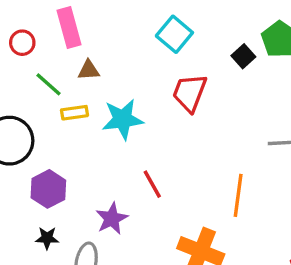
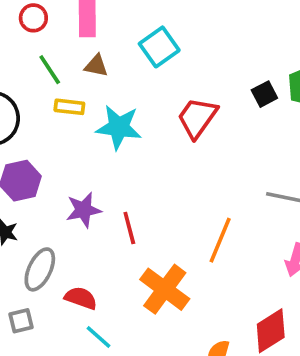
cyan square: (174, 34) -> (159, 47), moved
red line: (152, 184) -> (129, 228), moved
purple star: (112, 219) -> (83, 210), moved

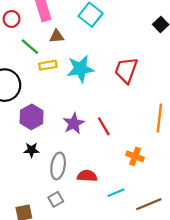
red trapezoid: (197, 118) -> (126, 70), moved
orange cross: (165, 289) -> (135, 156), size x0.6
cyan line: (98, 337) -> (116, 193), moved, turned -48

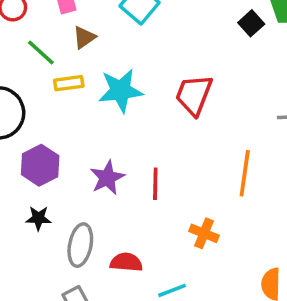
brown triangle: (57, 36) -> (84, 37), turned -32
red line: (104, 126) -> (155, 184), turned 30

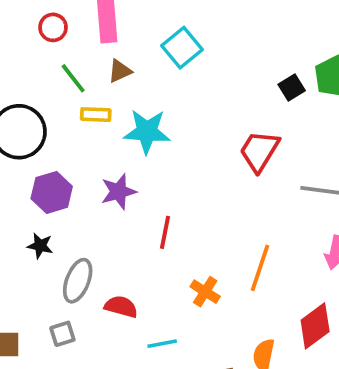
red trapezoid: (194, 95) -> (259, 151), moved
orange line: (245, 173) -> (260, 268), moved
purple star: (107, 178) -> (118, 192), moved

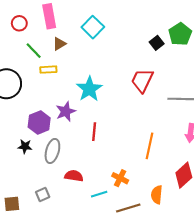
cyan star: (147, 132) -> (89, 89), moved, turned -30
purple hexagon: (52, 192) -> (39, 123), moved
gray ellipse: (78, 281) -> (52, 151), moved
orange cross: (205, 292) -> (120, 178), moved

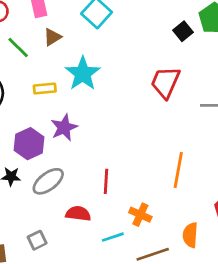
yellow rectangle: (48, 70) -> (45, 89), moved
cyan star: (89, 89) -> (83, 74), moved
red line: (94, 132) -> (106, 181), moved
gray ellipse: (52, 151) -> (48, 181), turned 40

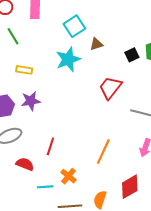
brown triangle: (52, 37) -> (96, 44), moved
cyan star: (83, 74) -> (68, 59), moved

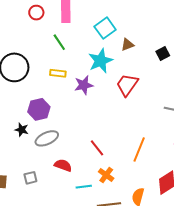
green line: (13, 36) -> (59, 42), moved
red trapezoid: (110, 88) -> (127, 85), moved
purple star: (31, 101) -> (84, 85), moved
red line: (50, 146) -> (97, 148), moved, turned -54

